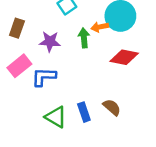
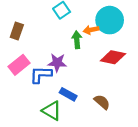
purple star: (50, 42) -> (57, 63), moved
blue rectangle: (84, 112) -> (68, 94), moved, turned -42

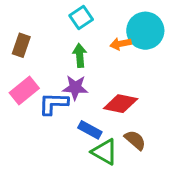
green arrow: (77, 40) -> (80, 55), moved
red diamond: (113, 57) -> (121, 104), moved
green triangle: (52, 111) -> (104, 152), moved

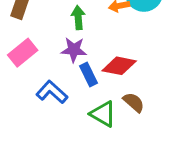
blue L-shape: (53, 104) -> (52, 92), moved, turned 40
blue rectangle: (90, 130) -> (88, 75), moved, turned 35

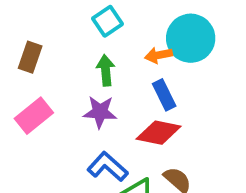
blue rectangle: (88, 75) -> (164, 95), moved
blue L-shape: (52, 92) -> (108, 167), moved

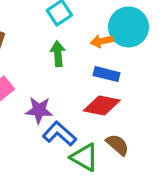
blue rectangle: (164, 95) -> (106, 74), turned -50
purple star: (100, 112) -> (39, 110), moved

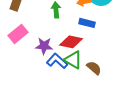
red diamond: (102, 105) -> (71, 42), moved
green triangle: (85, 157) -> (73, 60), moved

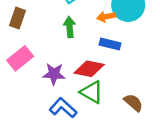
blue L-shape: (57, 61) -> (63, 108), moved
brown semicircle: (94, 68) -> (133, 103), moved

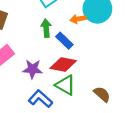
blue rectangle: (110, 44) -> (64, 41), moved, turned 30

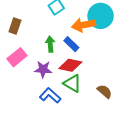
orange arrow: (78, 19) -> (83, 25), size x1.6
green arrow: (46, 28) -> (50, 44), moved

